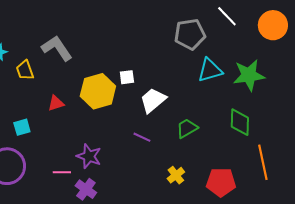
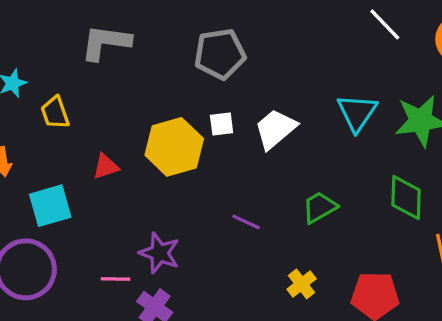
gray pentagon: (190, 34) -> (220, 54), moved
gray L-shape: (57, 48) -> (106, 42), moved, turned -48
cyan triangle: (210, 70) -> (357, 113), turned -40
white trapezoid: (153, 100) -> (275, 129), moved
cyan square: (22, 127) -> (50, 206), size x1.5

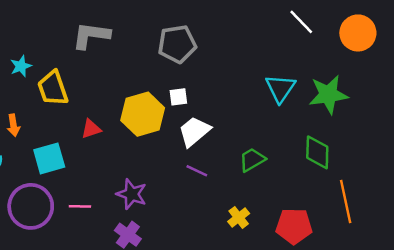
yellow trapezoid: (55, 113) -> (53, 88), size x1.4
white trapezoid: (275, 129) -> (194, 131), moved
pink line: (115, 279) -> (80, 206), moved

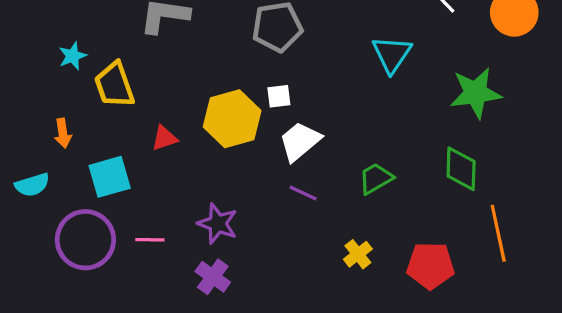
cyan triangle: (280, 88) -> (392, 54), moved

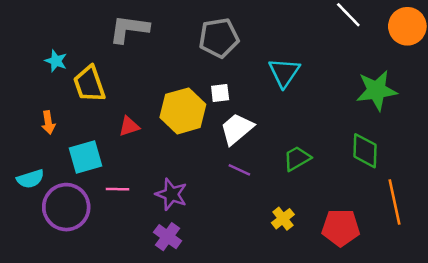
cyan triangle: (392, 54) -> (284, 72), moved
cyan star: (73, 56) -> (56, 61), turned -30
cyan semicircle: (32, 185) -> (30, 179), moved
pink line: (150, 240) -> (118, 189), moved

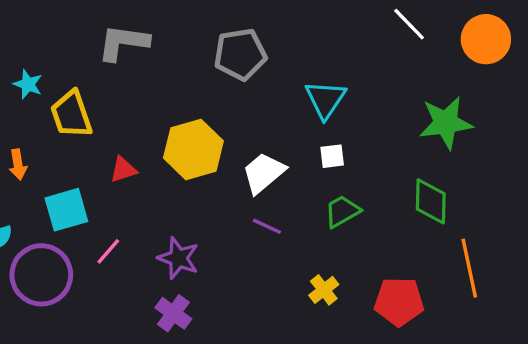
white square: (220, 93) -> (332, 156), moved
pink line: (118, 189) -> (108, 251), turned -50

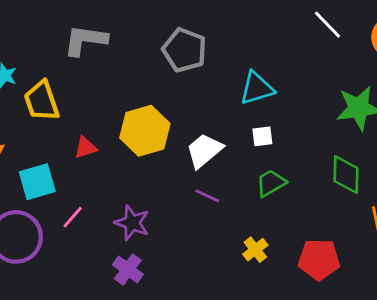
gray pentagon: (240, 54) -> (185, 50), turned 30
cyan triangle: (325, 99) -> (257, 88), turned 39

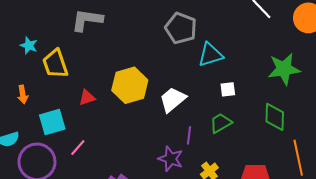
gray pentagon: (185, 50) -> (181, 28), moved
white square: (262, 136) -> (228, 89), moved
purple line: (207, 196) -> (189, 135), moved, turned 72
purple star: (132, 223) -> (171, 159), moved

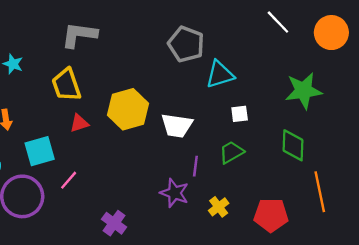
yellow trapezoid: (55, 64) -> (66, 85), moved
white trapezoid: (173, 100) -> (177, 126), turned -132

